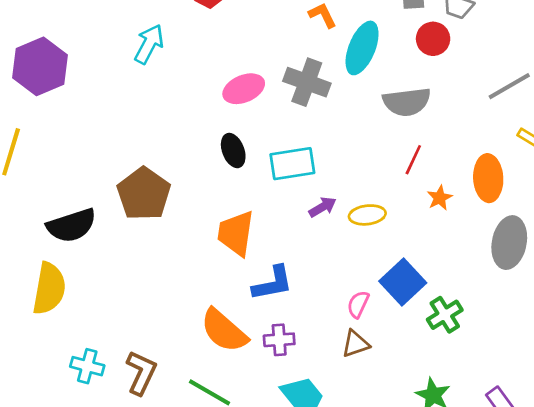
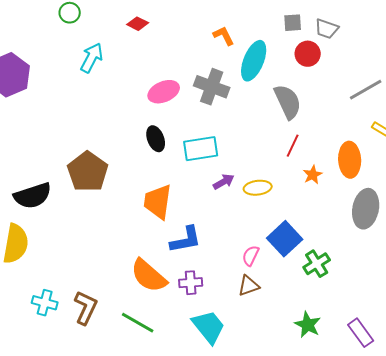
gray semicircle: (407, 102) -> (288, 102), turned -108

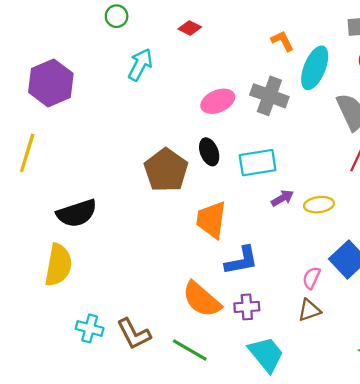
brown pentagon: (88, 172) -> (166, 170), moved
brown L-shape: (86, 308) -> (134, 334), turned 128

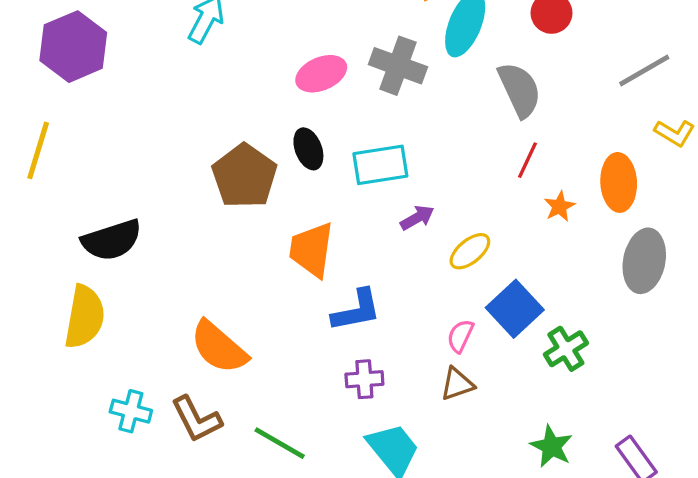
yellow ellipse: (319, 205) -> (470, 251), moved, turned -32
orange semicircle: (202, 299) -> (219, 347), moved

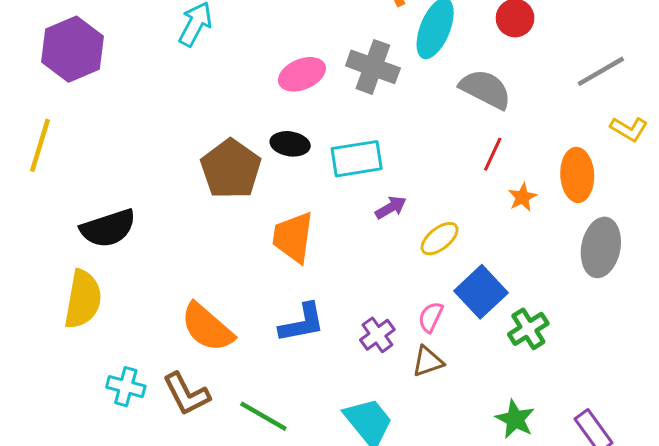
gray semicircle: (520, 90) -> (485, 89), turned -38
black ellipse: (308, 149) -> (290, 144), turned -60
blue L-shape: (356, 310) -> (302, 323), moved
purple cross: (364, 379) -> (377, 335), moved, turned -32

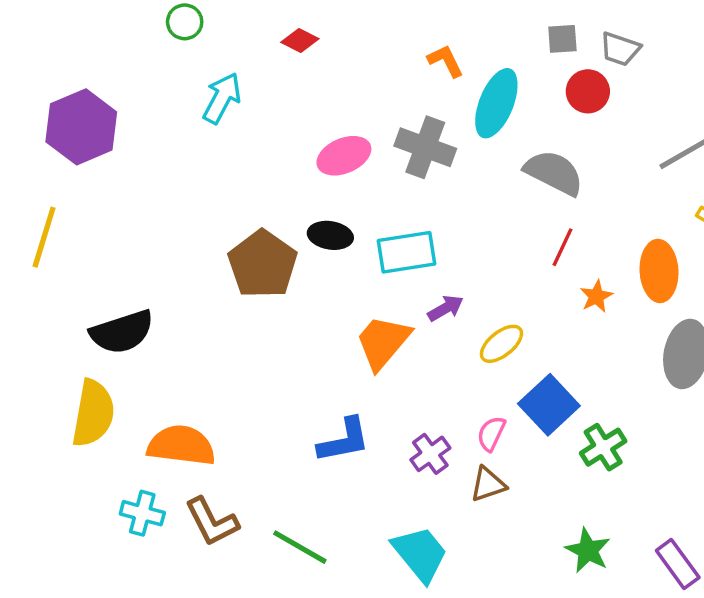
orange trapezoid: (293, 237) -> (383, 342), moved, turned 32
orange semicircle: (207, 327) -> (181, 445), moved, turned 146

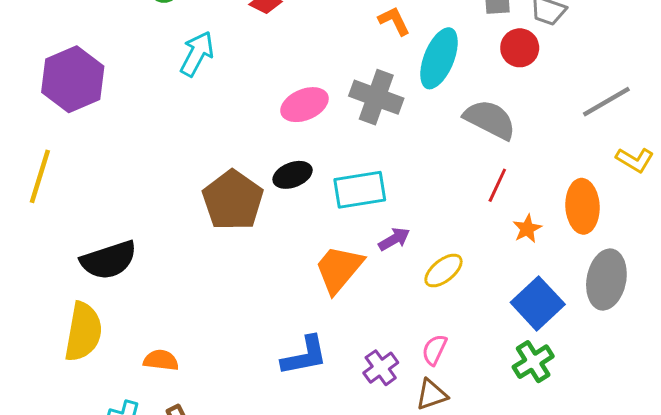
black ellipse: (330, 235) -> (293, 175), turned -30
blue square: (549, 405) -> (538, 303), moved
orange semicircle: (181, 445) -> (161, 360), size x0.6

